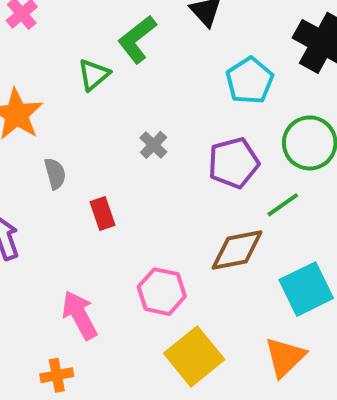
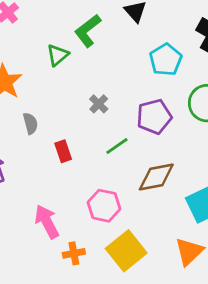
green line: (283, 205) -> (117, 146), moved
orange cross: (57, 375) -> (74, 253), moved

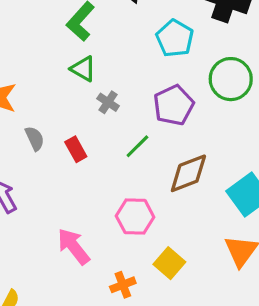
green triangle: (58, 55) -> (83, 69), moved, turned -40
red rectangle: (63, 151) -> (76, 149), moved
yellow square: (126, 251) -> (169, 263), size x0.7
orange cross: (74, 253) -> (123, 285), moved

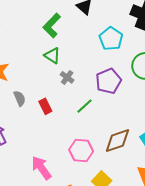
brown diamond: (188, 173) -> (117, 141), moved

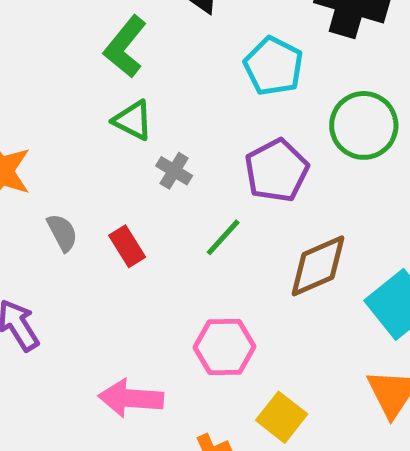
brown diamond: (117, 141) -> (318, 266), moved
pink arrow: (41, 168) -> (131, 398), turned -45

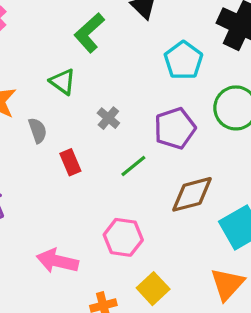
green triangle: (133, 120) -> (63, 82), moved
gray semicircle: (62, 233) -> (38, 130), moved

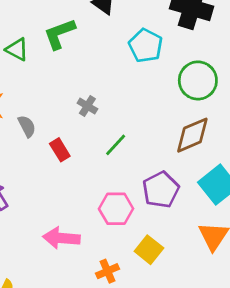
green L-shape: (89, 33) -> (59, 34), turned 30
green triangle: (63, 82) -> (17, 49), moved
purple pentagon: (175, 128) -> (161, 190), moved
brown diamond: (192, 194) -> (192, 135), moved

